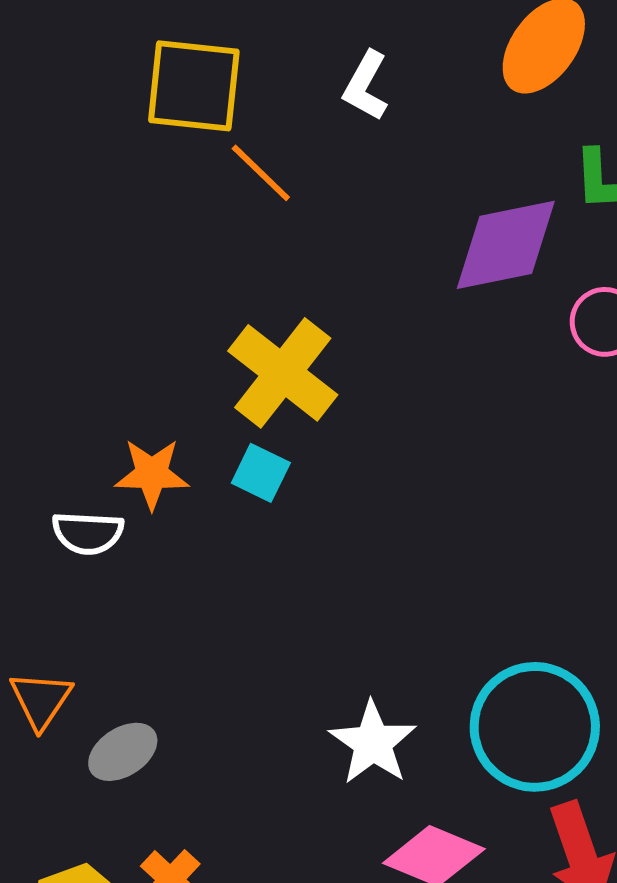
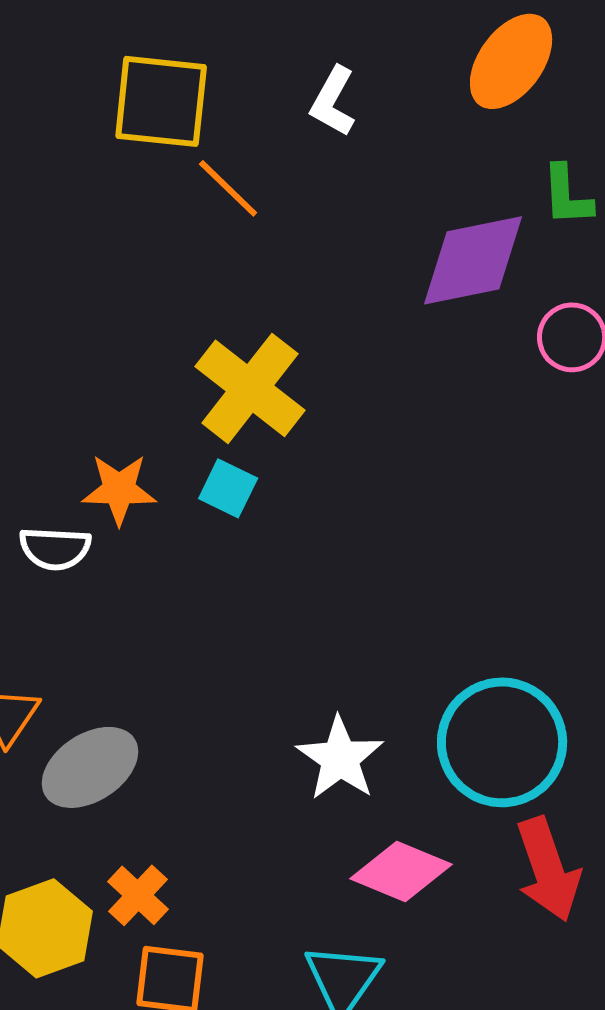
gray ellipse: (123, 752) -> (90, 767), size x1.4

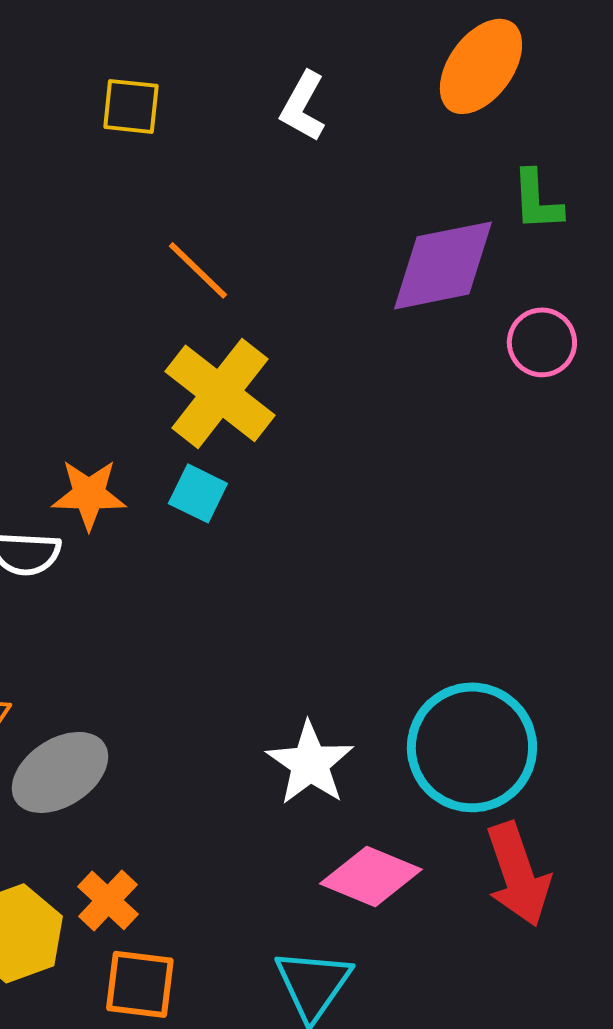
yellow square: (161, 101) -> (131, 106), size x0.6
orange line: (228, 188) -> (198, 270), moved

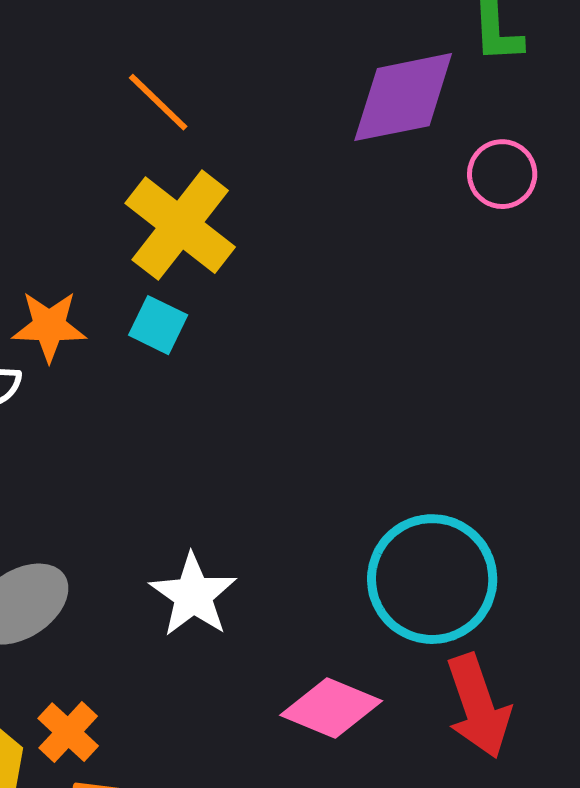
white star: (310, 763) -> (193, 595), moved

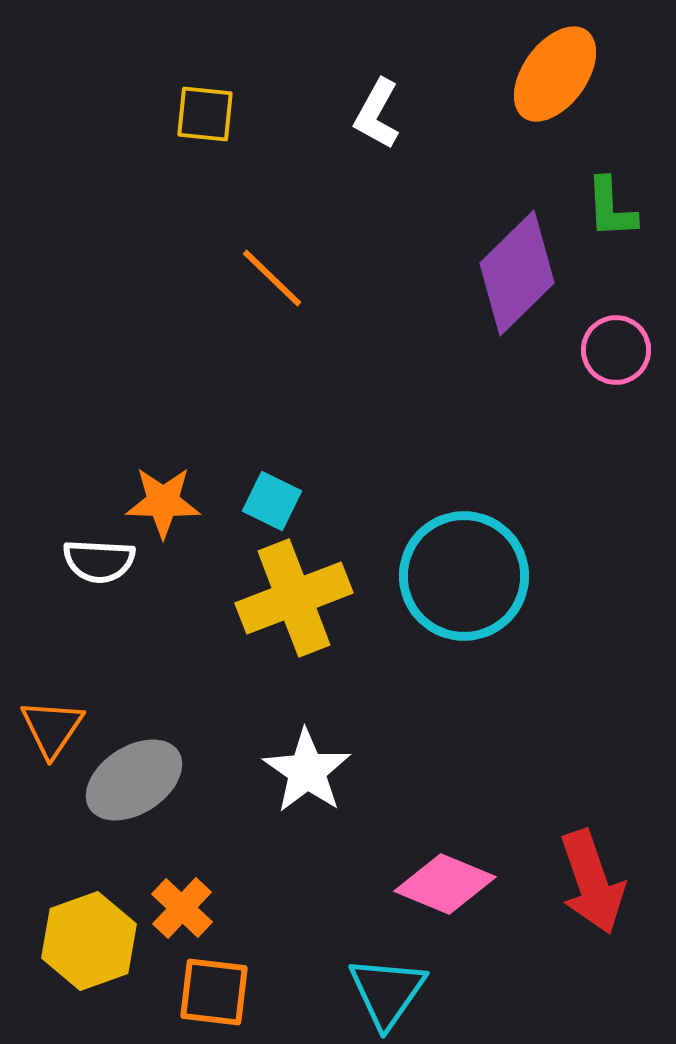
purple diamond: (403, 97) -> (517, 273), turned -33
yellow cross: (180, 225) -> (294, 598), moved, turned 31
cyan circle: (432, 579) -> (464, 576), moved

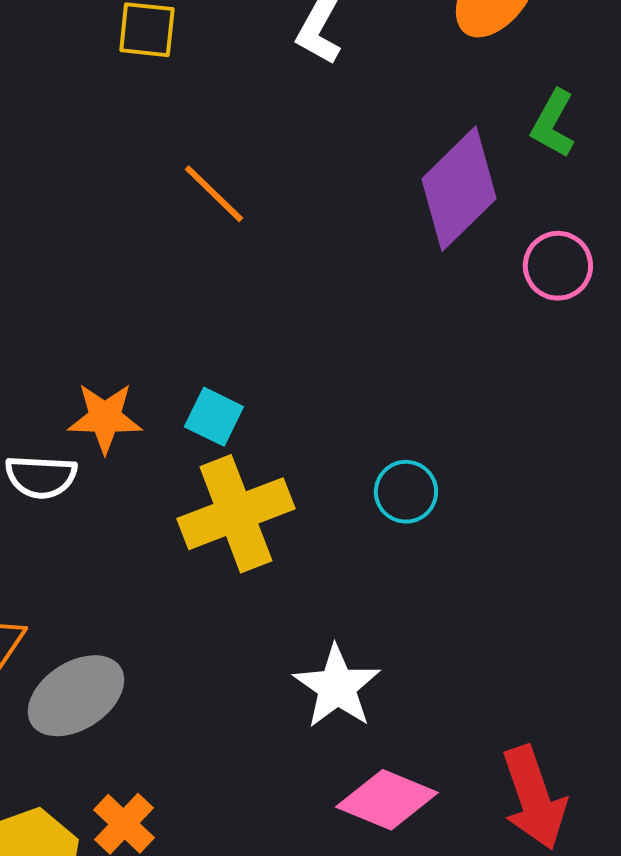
green L-shape: (611, 208) -> (553, 124), turned 32
cyan circle: (464, 576) -> (406, 492), size x0.5
white star: (307, 771) -> (337, 687), moved

